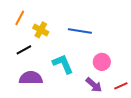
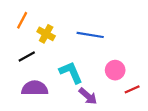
purple arrow: (94, 85) -> (88, 96), moved
red line: (121, 86) -> (132, 89), moved

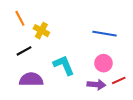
orange line: (22, 20) -> (20, 18), turned -56
blue line: (90, 35) -> (105, 34), moved
purple arrow: (88, 96) -> (96, 85), moved, turned -36

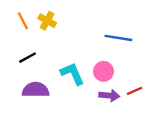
yellow cross: (41, 31) -> (47, 21), moved
pink circle: (103, 63) -> (103, 71), moved

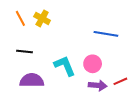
black line: (28, 58) -> (25, 51), turned 35

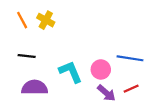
blue line: (106, 34) -> (130, 58), moved
purple arrow: (98, 85) -> (106, 93), turned 36

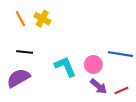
purple semicircle: (35, 87) -> (18, 78), moved, turned -30
red line: (131, 89) -> (121, 90), moved

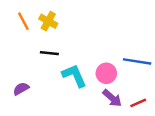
black line: (25, 52) -> (49, 53), moved
purple semicircle: (18, 78) -> (21, 89), size x0.6

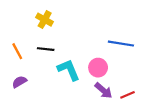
orange line: (23, 21) -> (17, 51), moved
blue line: (137, 61) -> (121, 44), moved

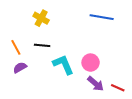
blue line: (121, 44) -> (102, 17), moved
purple semicircle: (19, 82) -> (20, 68), moved
red line: (128, 95) -> (118, 88), turned 48

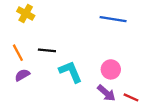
yellow cross: (41, 18) -> (26, 13), moved
pink circle: (91, 63) -> (111, 69), moved

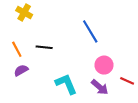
blue line: (113, 19) -> (90, 31), moved, turned 50
cyan L-shape: (70, 72) -> (66, 84), moved
red line: (131, 97) -> (127, 81), moved

